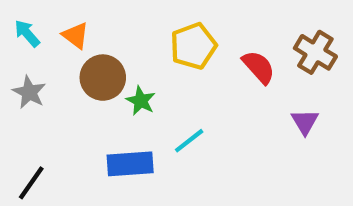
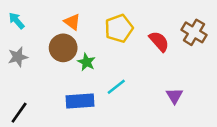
orange triangle: (75, 35) -> (72, 22), moved
gray star: (29, 92) -> (18, 57), turned 30
purple triangle: (305, 122) -> (175, 96), moved

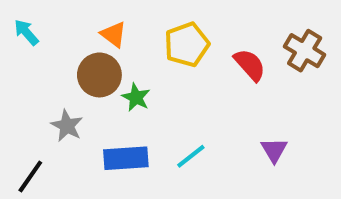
gray star: (18, 57) -> (67, 126), moved, turned -30
cyan line: (116, 87) -> (191, 156), moved

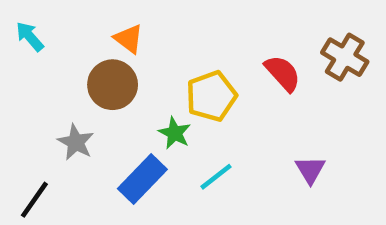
yellow pentagon: (187, 44) -> (211, 96), moved
green star: (136, 97) -> (175, 133), moved
blue rectangle: (126, 158) -> (142, 179), turned -42

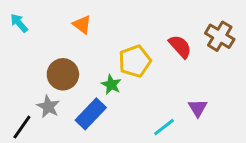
brown circle: (113, 85) -> (63, 74), moved
gray star: (76, 142) -> (48, 107), moved
cyan line: (216, 177) -> (164, 127), moved

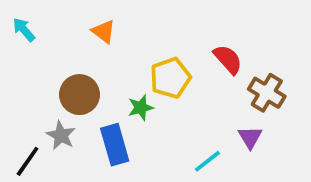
brown cross: (220, 36) -> (267, 93), moved
green star: (111, 85) -> (141, 108), turned 30
blue rectangle: (91, 114) -> (115, 145), turned -60

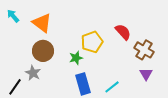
orange triangle: (104, 32) -> (42, 23), moved, size x1.5
purple triangle: (250, 137) -> (146, 74), moved
blue rectangle: (115, 145) -> (83, 84), moved

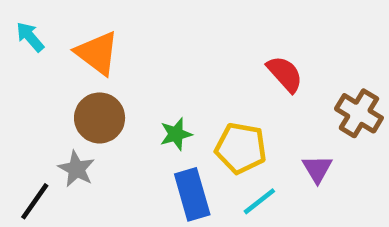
yellow pentagon: (92, 42) -> (241, 148), moved, turned 30
brown cross: (144, 50) -> (359, 113), moved
purple triangle: (146, 74) -> (317, 169), moved

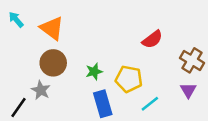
red semicircle: (285, 74) -> (152, 39), turned 95
purple triangle: (317, 169) -> (188, 90), moved
cyan line: (259, 201) -> (150, 104), moved

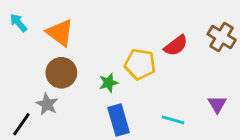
brown cross: (192, 60) -> (222, 37), moved
yellow pentagon: (129, 79) -> (140, 64), moved
cyan line: (150, 104) -> (173, 120), turned 54

